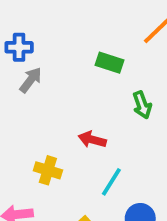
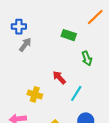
red arrow: (92, 140) -> (59, 77), turned 32
cyan line: (111, 182) -> (76, 93), moved

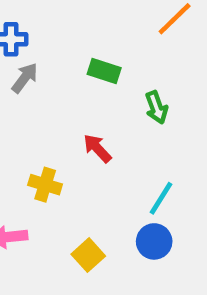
green rectangle: (69, 35) -> (104, 71), moved
cyan line: (76, 93) -> (161, 198), moved

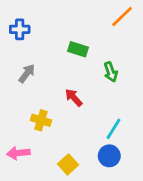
gray arrow: (25, 78) -> (27, 73), moved

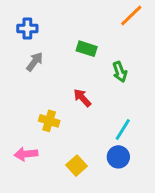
gray arrow: (27, 73) -> (35, 62), moved

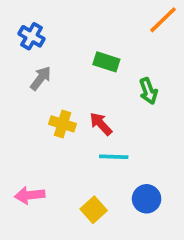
blue cross: (27, 28) -> (32, 36), turned 30
yellow cross: (49, 121) -> (63, 124), moved
cyan line: (123, 130) -> (114, 157), moved, turned 60

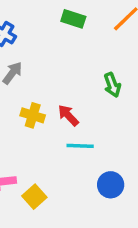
green rectangle: (106, 62) -> (73, 19), moved
yellow square: (94, 210) -> (34, 197), moved

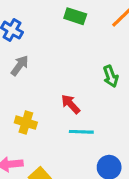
yellow cross: (33, 115) -> (26, 123), moved

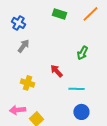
green arrow: (111, 76) -> (82, 53), turned 48
cyan line: (81, 132) -> (76, 89), moved

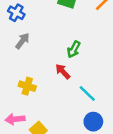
green arrow: (82, 53) -> (74, 49), moved
cyan line: (76, 89) -> (87, 93), turned 42

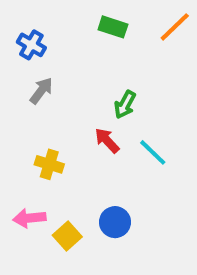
cyan line: (87, 93) -> (153, 152), moved
blue circle: (93, 122) -> (115, 222), moved

